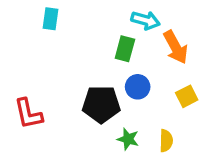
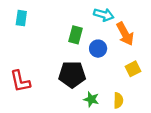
cyan rectangle: (51, 19) -> (21, 18), moved
green rectangle: (125, 49) -> (75, 35), moved
blue circle: (138, 87) -> (98, 49), moved

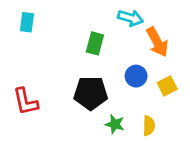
blue circle: (98, 49) -> (136, 76), moved

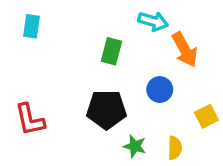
yellow square: (167, 86) -> (206, 116), moved

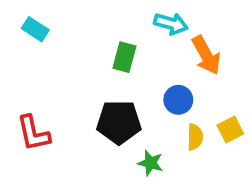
cyan rectangle: (31, 26) -> (35, 29), turned -65
yellow semicircle: (175, 148) -> (195, 137), moved

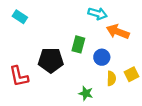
orange arrow: (206, 55) -> (118, 32), turned 140
green rectangle: (124, 57) -> (78, 44), moved
black pentagon: (119, 122) -> (51, 60), moved

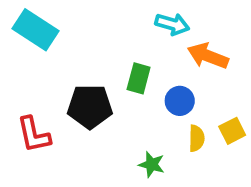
cyan rectangle: (20, 17) -> (36, 30), size x1.6

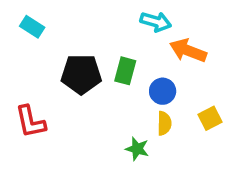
cyan rectangle: (36, 30) -> (32, 27), size x0.6
black pentagon: (90, 106) -> (81, 74), moved
yellow semicircle: (197, 138) -> (164, 123), moved

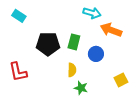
yellow square: (210, 118) -> (121, 80), moved
yellow semicircle: (164, 123) -> (72, 70), moved

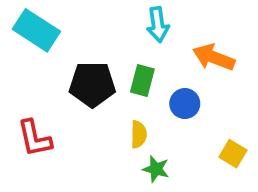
cyan arrow: (92, 13) -> (158, 25), moved, turned 66
cyan rectangle: (19, 16) -> (36, 30), size x1.6
yellow square: (121, 80) -> (233, 154), turned -32

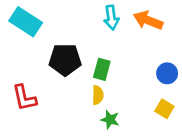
orange arrow: (214, 57) -> (148, 20), moved
green rectangle: (142, 80) -> (102, 69), moved
blue circle: (185, 104) -> (167, 73), moved

